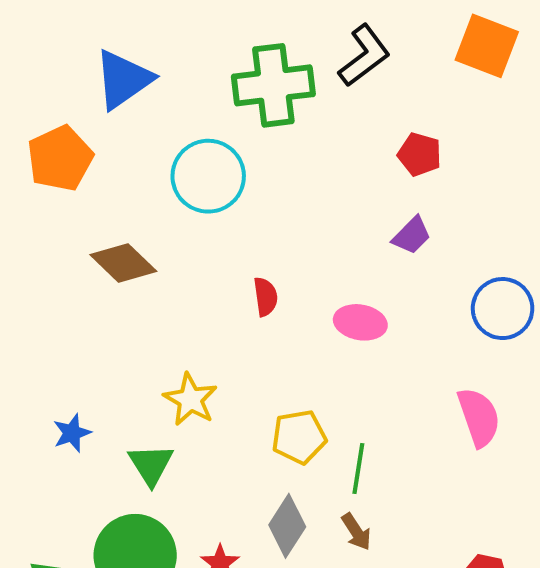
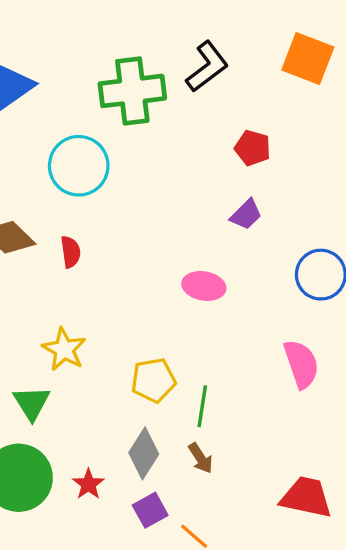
red semicircle: (265, 297) -> (71, 252), moved

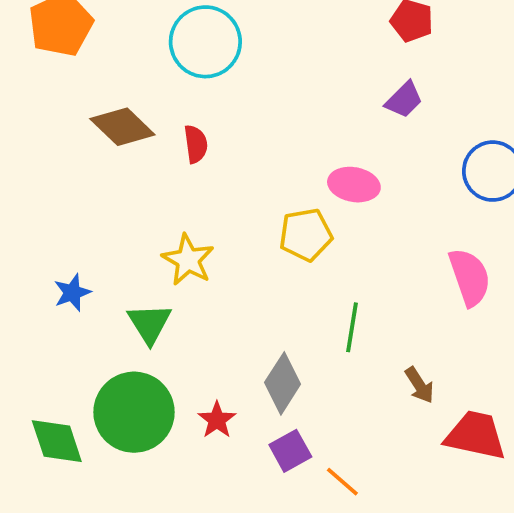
yellow pentagon: (153, 380) -> (306, 235), moved
brown arrow: (201, 458) -> (419, 385), moved

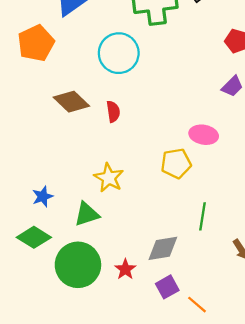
green triangle: (149, 323) -> (87, 214), turned 44
gray diamond: (283, 383) -> (163, 248), turned 48
green diamond: (57, 441) -> (34, 237), moved, turned -40

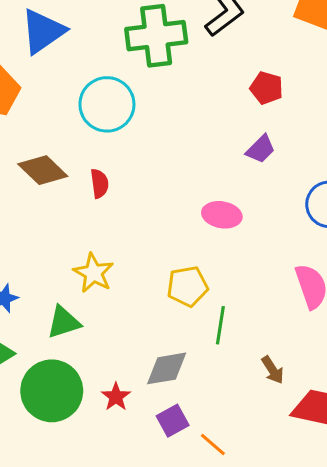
yellow pentagon: (176, 163) -> (188, 286), moved

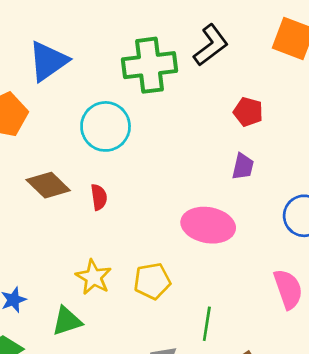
purple trapezoid: (261, 149) -> (243, 166), turned -32
pink ellipse: (222, 215) -> (208, 225), size x1.5
yellow pentagon: (188, 286) -> (152, 281), moved

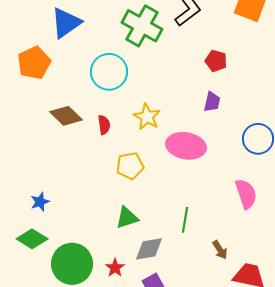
green cross: (150, 65) -> (142, 26), turned 36
yellow star: (94, 277) -> (147, 117), moved
yellow pentagon: (152, 281) -> (130, 166), moved
green triangle: (67, 321) -> (127, 218), moved

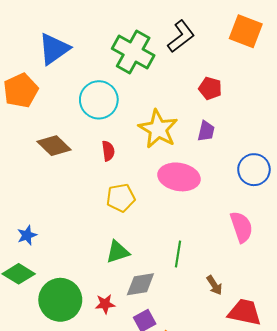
yellow star: (147, 117) -> (158, 129), moved, size x1.4
red semicircle: (104, 125) -> (108, 151), moved
red star: (115, 268) -> (105, 304), turned 30

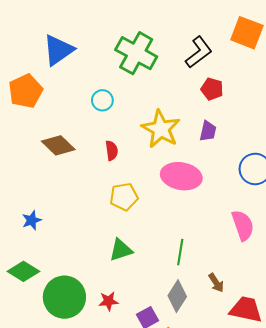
black L-shape: (181, 36) -> (199, 52), moved
cyan circle: (99, 100) -> (102, 100), size x0.6
blue star: (27, 235) -> (32, 220), moved
gray diamond: (140, 284) -> (177, 296), moved, turned -48

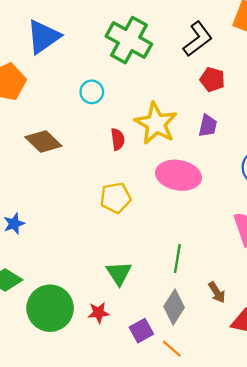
red semicircle: (112, 151) -> (118, 139), moved
green triangle: (121, 250) -> (119, 273), moved, turned -45

